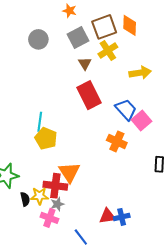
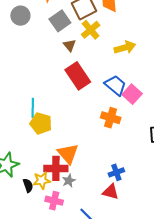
gray circle: (38, 39) -> (20, 16), moved
gray star: (57, 204) -> (69, 181), moved
red triangle: (107, 216) -> (111, 192), turned 30
blue cross: (122, 217) -> (116, 172), moved

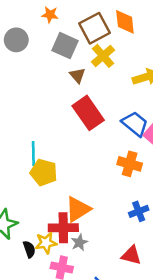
gray square: (60, 21) -> (65, 46), turned -30
orange triangle: (68, 154) -> (78, 209), turned 40
blue cross: (116, 172) -> (139, 211), moved

